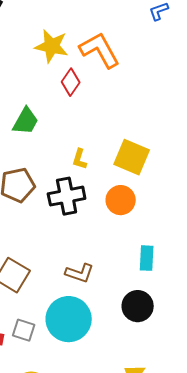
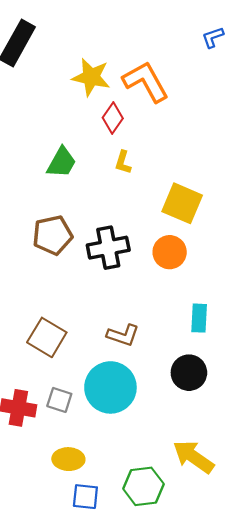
yellow L-shape: (80, 159) -> (123, 162), moved

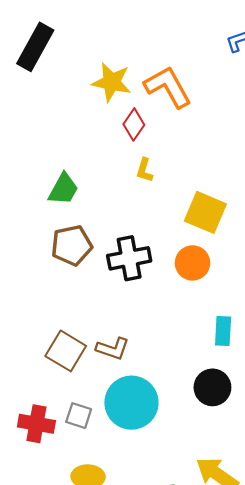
green trapezoid: (62, 162) -> (63, 189), moved
brown L-shape: (123, 335) -> (113, 349), moved

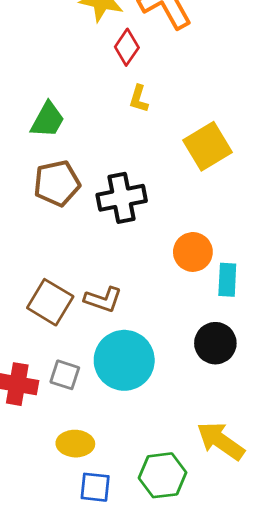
yellow square: (205, 212) -> (207, 146), turned 36
orange circle: (193, 263) -> (193, 252), moved

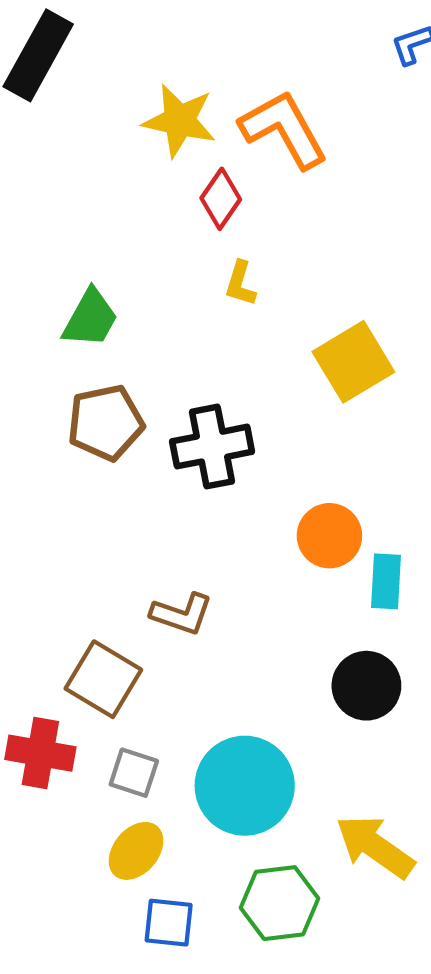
brown square: (50, 302) -> (103, 679), moved
cyan circle: (124, 360) -> (245, 786), moved
gray square: (65, 375) -> (134, 773), moved
yellow ellipse: (75, 444) -> (136, 851), turned -52

